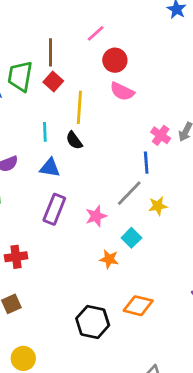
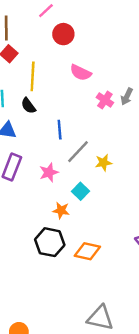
pink semicircle: (122, 91) -> (81, 73), moved
blue line: (146, 163) -> (60, 130), moved
black hexagon: (93, 322) -> (50, 242), moved

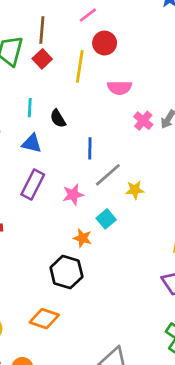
pink semicircle: (81, 73) -> (119, 88), turned -30
yellow line: (33, 76) -> (80, 66), moved
orange diamond: (87, 251) -> (44, 319), moved

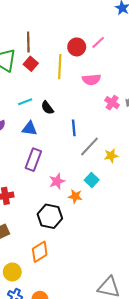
pink line: (88, 15) -> (98, 42), moved
cyan line: (30, 108) -> (25, 102), turned 72
pink star: (73, 195) -> (57, 181), moved
black hexagon: (66, 272) -> (50, 216), moved
orange diamond: (44, 319) -> (40, 252), moved, turned -45

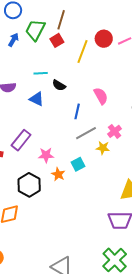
pink semicircle: (91, 79) -> (101, 96), moved, turned -132
pink cross: (112, 103) -> (115, 131), moved
black semicircle: (47, 108) -> (59, 85), turned -40
purple rectangle: (33, 160) -> (21, 140), moved

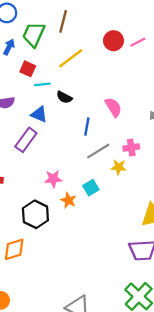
red square: (57, 40) -> (28, 69), moved, turned -32
yellow line: (82, 52) -> (71, 58), moved, turned 35
pink cross: (115, 131) -> (131, 148), turned 32
purple rectangle: (21, 140) -> (26, 140), moved

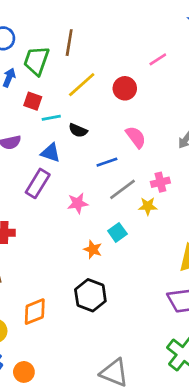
red circle: (113, 41) -> (125, 88), moved
blue line: (87, 126) -> (107, 162), turned 66
pink star: (53, 179) -> (78, 203), moved
black hexagon: (35, 214) -> (90, 295), moved

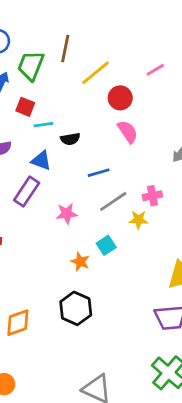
yellow line: (82, 85) -> (96, 73), moved
black semicircle: (78, 130) -> (70, 139), turned -36
pink semicircle: (136, 137) -> (128, 132), moved

